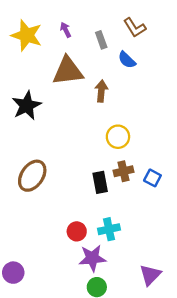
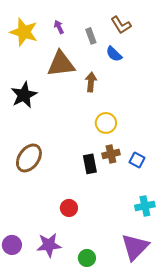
cyan cross: (109, 229) -> (145, 206), moved
purple star: (92, 258) -> (49, 245), moved
purple triangle: (150, 275) -> (135, 247), size x1.4

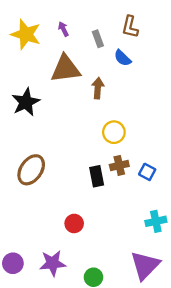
brown L-shape: (121, 25) -> (130, 27), turned 45

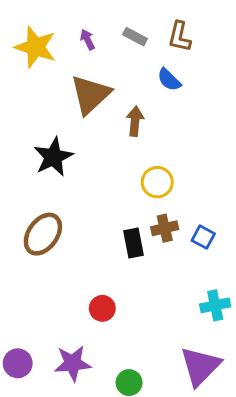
gray rectangle: (98, 39) -> (135, 37), moved, turned -42
brown triangle: (66, 69) -> (90, 95), turned -36
black star: (26, 102) -> (53, 157), moved

